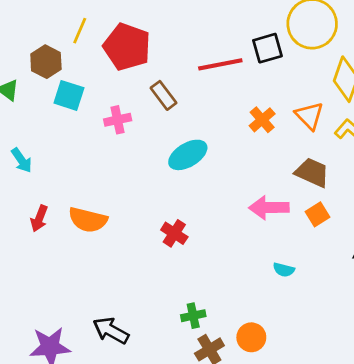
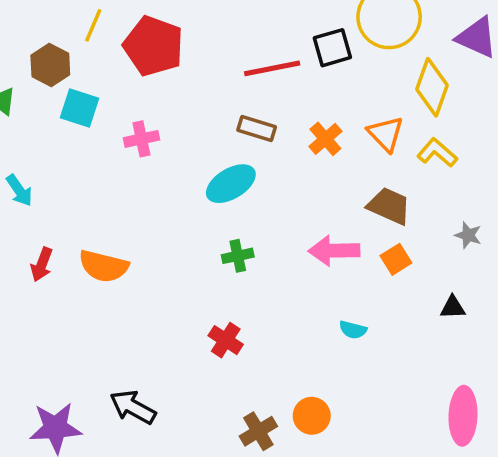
brown rectangle: (164, 95) -> (257, 129), moved, turned -36
red cross: (174, 233) -> (226, 340), moved
green cross: (193, 316) -> (238, 256), moved

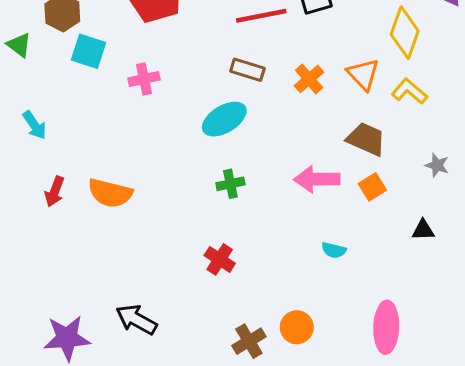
pink ellipse: (463, 416) -> (386, 327), moved

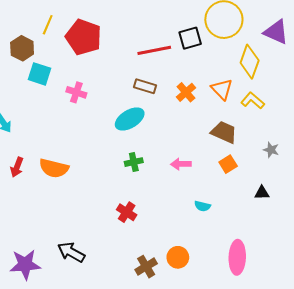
pink cross: (144, 79) -> (76, 92), turned 30
pink arrow: (317, 179) -> (181, 164), moved, size x0.7

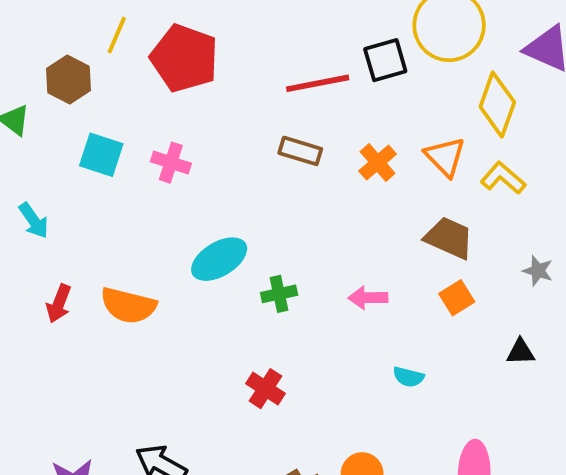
cyan square: (39, 74) -> (101, 155), moved
cyan ellipse: (130, 119) -> (219, 259), moved

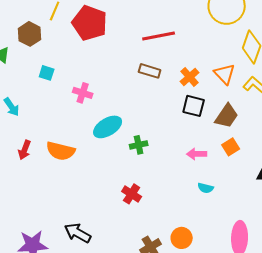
black square: (385, 60) -> (194, 106), moved, turned 30
cyan square: (101, 155) -> (47, 73), size x0.7
pink cross: (171, 163) -> (83, 93), moved
brown trapezoid: (449, 238) -> (227, 116), turned 100
pink arrow: (368, 298) -> (197, 154), moved

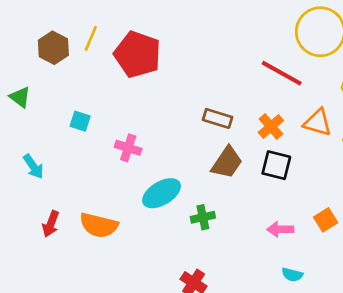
brown hexagon: (30, 34) -> (53, 48), moved
red line: (159, 36) -> (282, 73), moved, turned 40
orange triangle: (225, 74) -> (318, 122), turned -30
brown trapezoid: (227, 116) -> (227, 163), moved

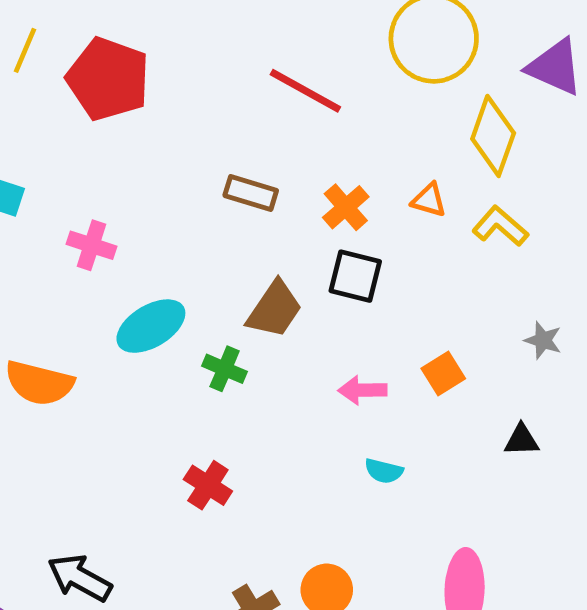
red line: (282, 73) -> (305, 91), moved
orange triangle: (318, 122) -> (429, 200), size x0.7
brown trapezoid: (227, 163) -> (274, 309), moved
green cross: (203, 217) -> (225, 369), turned 35

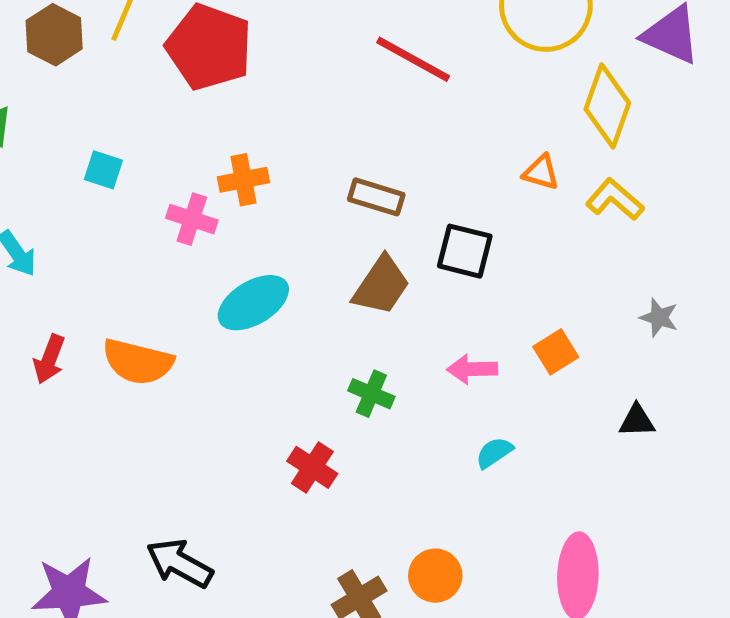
brown rectangle: (251, 193) -> (376, 197), moved
orange cross: (346, 207) -> (243, 180), moved, turned 30
green cross: (225, 369) -> (371, 394), moved
cyan semicircle: (384, 471) -> (494, 453), turned 132

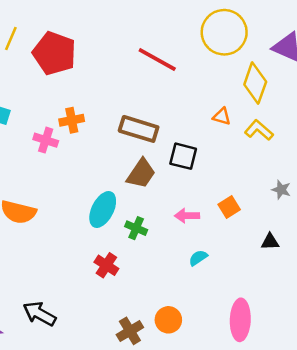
brown rectangle: (376, 197) -> (139, 129), size x1.4
cyan ellipse: (253, 303) -> (103, 209), moved, turned -32

